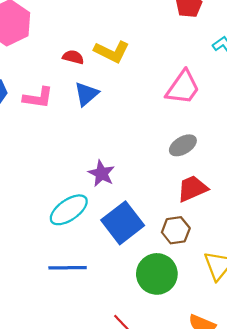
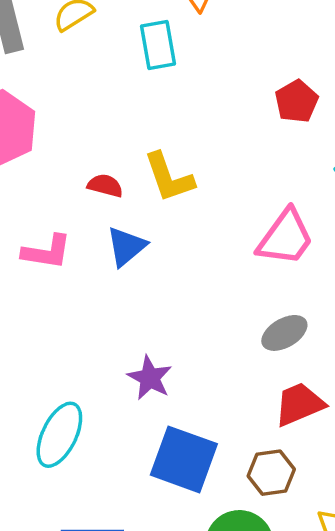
yellow L-shape: (112, 52) -> (169, 177), turned 44
cyan ellipse: (69, 210) -> (59, 435), moved, turned -30
blue square: (123, 223) -> (184, 459), turned -33

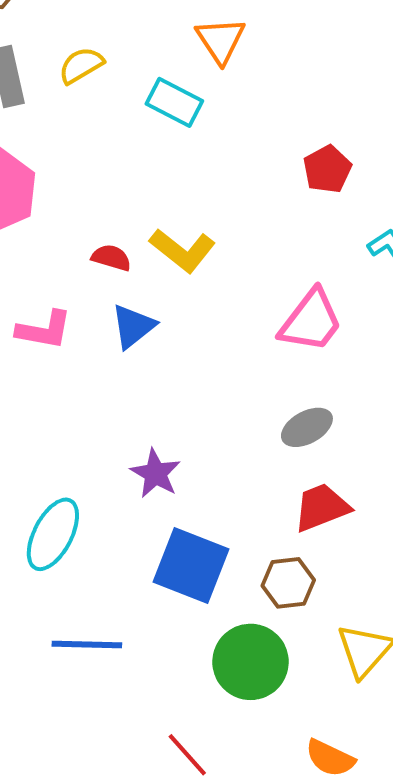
cyan rectangle: (158, 45) -> (174, 102), turned -54
yellow L-shape: (169, 177) -> (183, 250), turned -34

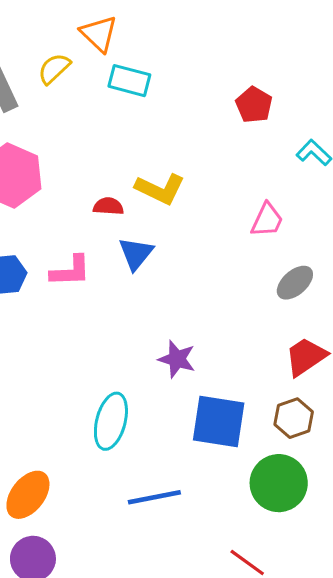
orange triangle: (221, 40) -> (99, 34), moved
pink trapezoid: (311, 321) -> (267, 220), size x0.7
gray ellipse: (307, 427) -> (295, 283), moved

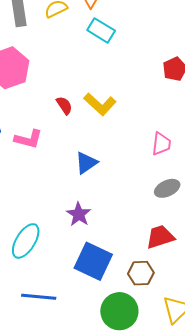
red semicircle: (108, 206) -> (64, 105), turned 36
pink trapezoid: (267, 220) -> (161, 144), turned -35
blue triangle: (136, 254) -> (86, 163), moved

